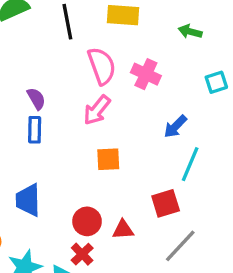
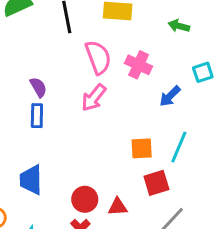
blue arrow: (175, 126) -> (170, 96), moved
orange square: (108, 159) -> (142, 148), moved

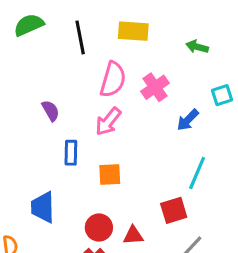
pink semicircle: (98, 57) -> (113, 79), turned 36
pink cross: (139, 65) -> (155, 87), turned 30
blue rectangle: (37, 116) -> (71, 153), moved
orange square: (142, 148) -> (110, 175), moved

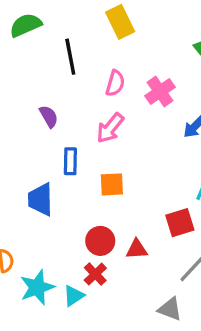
yellow rectangle: (133, 31) -> (120, 22), moved, turned 60
black line: (80, 37) -> (70, 57), moved
pink semicircle: (113, 79) -> (115, 83), size x0.7
blue trapezoid: (43, 207) -> (40, 199), moved

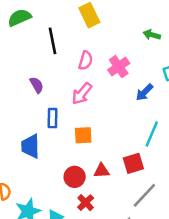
red triangle: (137, 249) -> (102, 171), moved
red cross: (95, 274) -> (86, 203), moved

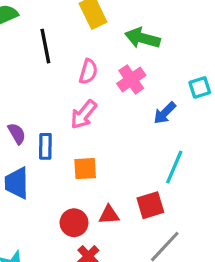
green arrow: (152, 35) -> (142, 38), moved, size x1.5
purple semicircle: (37, 85) -> (17, 134), moved

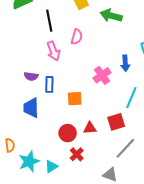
pink cross: (131, 79) -> (102, 75), moved
blue arrow: (165, 113) -> (125, 63), turned -49
pink arrow: (84, 114) -> (53, 51), moved, turned -60
purple semicircle: (17, 134) -> (31, 76), turned 128

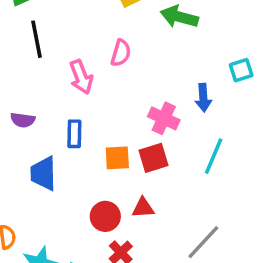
black line: (49, 21) -> (36, 39), moved
pink cross: (102, 75) -> (164, 118), turned -30
purple semicircle: (31, 76) -> (23, 120), moved
red square: (116, 122) -> (153, 158), moved

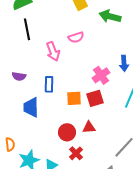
pink semicircle: (121, 53) -> (76, 37), turned 56
pink cross: (164, 118) -> (101, 75), turned 30

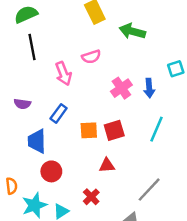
pink cross: (101, 75) -> (121, 88), moved
blue rectangle: (49, 84) -> (59, 113), turned 35
red circle: (67, 132) -> (51, 171), moved

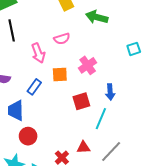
blue arrow: (149, 88) -> (110, 92), moved
cyan line: (156, 129) -> (101, 119), moved
orange square: (89, 130) -> (60, 75), moved
red triangle: (107, 165) -> (83, 147), moved

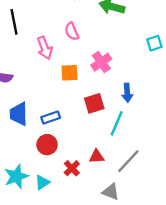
pink semicircle: (62, 39) -> (72, 31), turned 84
blue rectangle: (34, 87) -> (51, 117), moved, turned 35
red circle: (28, 136) -> (47, 145), moved

